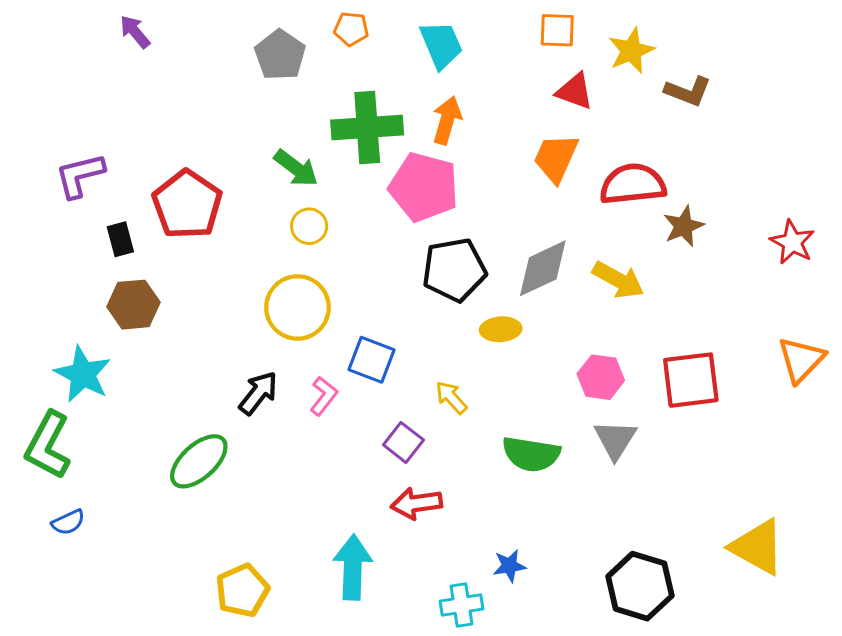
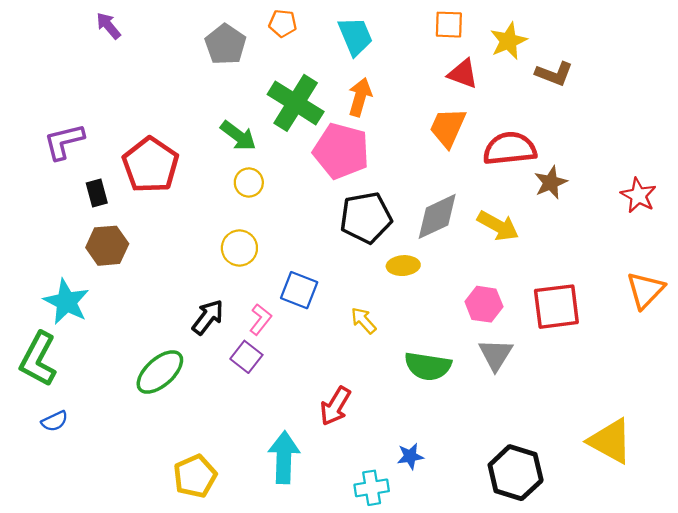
green cross: (367, 128) -> (296, 103), turned 36
yellow circle: (298, 307) -> (239, 248), size x0.7
purple square: (403, 442) -> (246, 357), moved
red arrow: (417, 503) -> (335, 406), turned -51

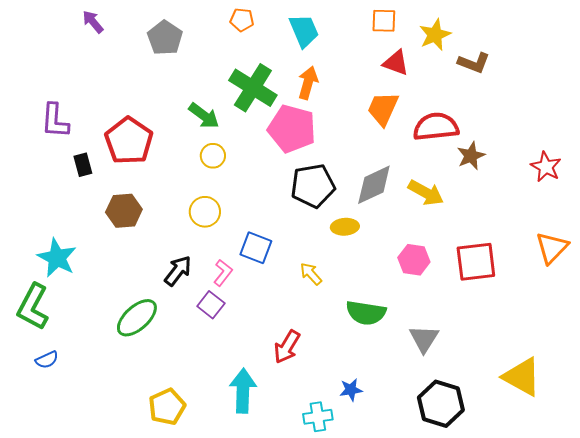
gray pentagon: (225, 44) -> (165, 38), moved
purple L-shape: (64, 142) -> (55, 121), turned -72
brown hexagon: (107, 246) -> (124, 211), moved
gray triangle: (496, 354) -> (424, 339), moved

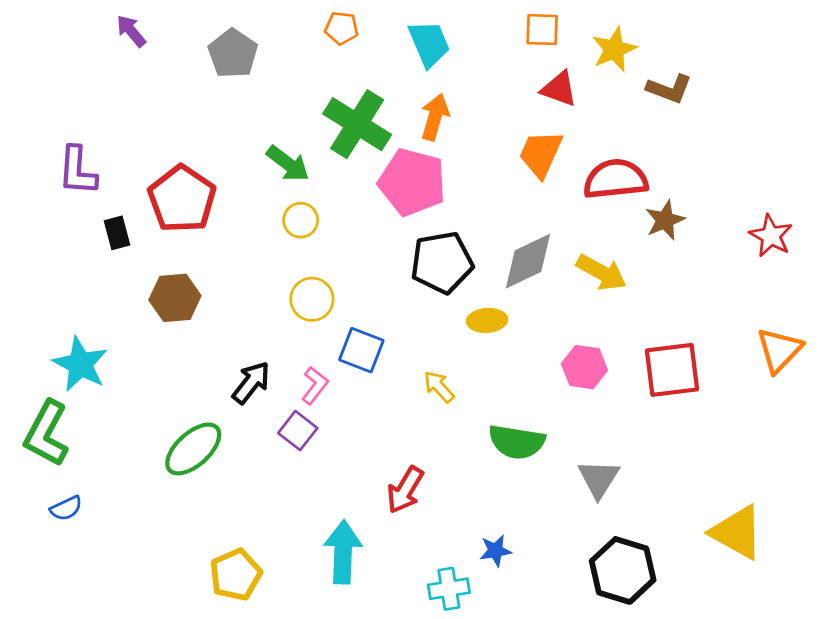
yellow circle: (205, 212) -> (312, 299), moved

